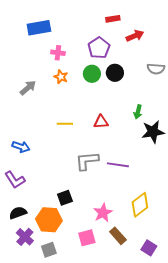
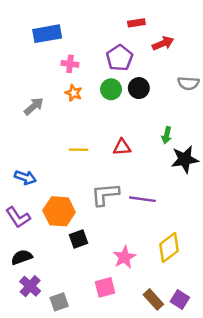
orange hexagon: (49, 220) -> (59, 211), moved
brown rectangle: (118, 236) -> (153, 299), moved

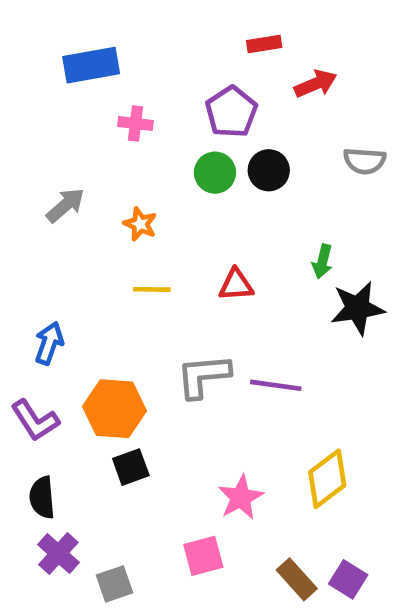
orange star: (74, 93) -> (140, 224), moved
blue arrow: (25, 177) -> (49, 343), turned -90
black square: (78, 239) -> (131, 467), moved
black semicircle: (22, 257) -> (42, 497), turned -75

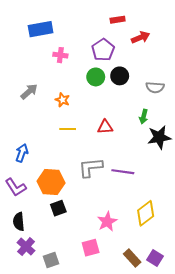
gray semicircle: (365, 161) -> (155, 87), moved

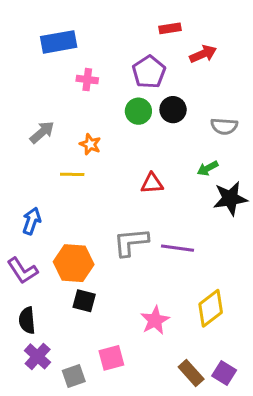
green arrow: (144, 116) -> (208, 168), turned 48
yellow line: (68, 129) -> (72, 174), moved
black square: (58, 208) -> (84, 301), turned 35
pink square: (91, 248) -> (111, 358), moved

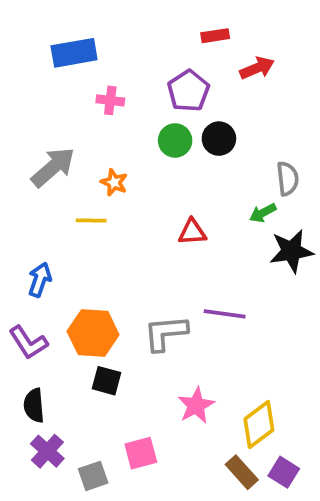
gray semicircle: (224, 126) -> (288, 179), moved, turned -100
gray arrow: (42, 132) -> (53, 167), size x1.4
gray L-shape: (131, 242) -> (166, 333), moved
yellow diamond: (211, 308) -> (259, 424), moved

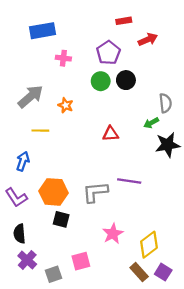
yellow line: (91, 221) -> (40, 131), moved

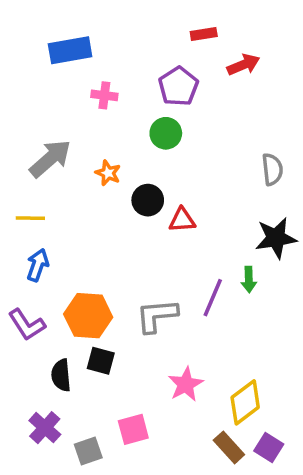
black circle: (126, 80) -> (148, 200), moved
green arrow: (151, 123) -> (249, 280), moved, turned -64
yellow line: (40, 131) -> (30, 218), moved
purple line: (129, 181) -> (213, 298), turned -75
black semicircle: (19, 234) -> (61, 375), moved

